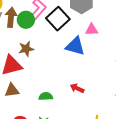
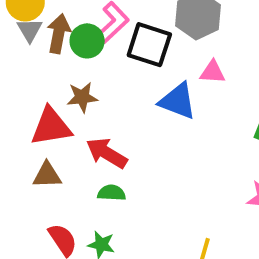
black square: (58, 19) -> (149, 45), turned -35
red arrow: (77, 88) -> (107, 153), moved, size x1.5

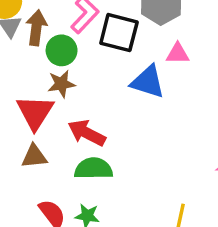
green circle: (87, 41) -> (62, 50), moved
red triangle: (51, 127) -> (35, 112), turned -45
green semicircle: (112, 193) -> (93, 169), size x1.5

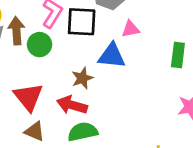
brown star: (61, 84) -> (82, 78), moved
brown triangle: (34, 156) -> (35, 131), turned 40

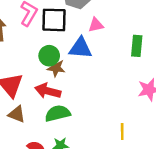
green circle: (40, 45) -> (49, 56), moved
brown star: (82, 78) -> (56, 68), turned 30

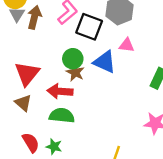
red arrow: (48, 91) -> (60, 91), turned -30

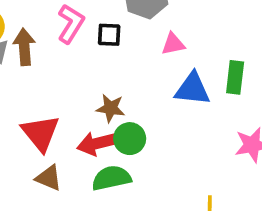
black square: (89, 27) -> (109, 35), size x0.6
green circle: (73, 59) -> (130, 139), moved
blue triangle: (105, 62) -> (192, 89), moved

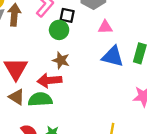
green circle: (130, 139) -> (59, 30), moved
green semicircle: (111, 178) -> (40, 99), moved

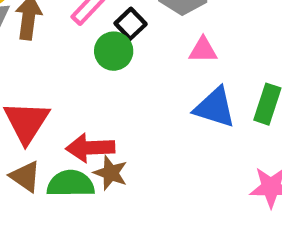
black square: (67, 15) -> (131, 24), turned 32
brown star: (61, 60) -> (111, 173), moved

